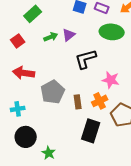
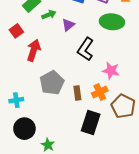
green arrow: (51, 37) -> (49, 15), moved
black L-shape: (86, 59) -> (86, 49), turned -40
red arrow: (24, 73) -> (34, 50), moved, turned 100

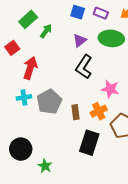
green arrow: (49, 15) -> (46, 31), turned -32
purple triangle: (68, 25) -> (80, 41), moved
cyan cross: (16, 100) -> (24, 97), moved

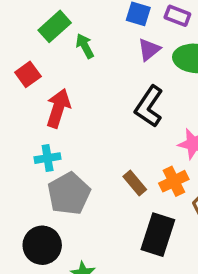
green arrow: (46, 31) -> (85, 46), turned -64
purple triangle: (80, 41) -> (149, 50), moved
gray pentagon: (49, 102) -> (69, 194), moved
brown rectangle: (76, 112) -> (135, 183), turned -32

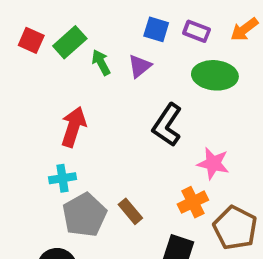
purple triangle: (149, 50) -> (140, 66), moved
red square: (28, 74) -> (31, 40), moved, turned -30
brown rectangle: (135, 183) -> (130, 211), moved

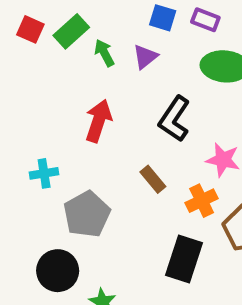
red arrow: (73, 127) -> (98, 121), moved
cyan cross: (62, 178) -> (44, 173), moved
brown rectangle: (130, 211) -> (153, 179), moved

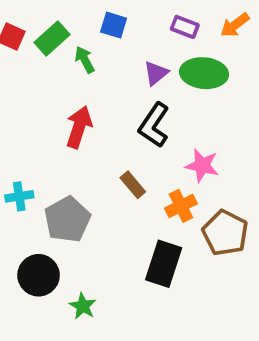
blue square: (163, 18) -> (114, 25), moved
purple triangle: (145, 57) -> (156, 73), moved
cyan cross: (44, 173) -> (19, 196), moved

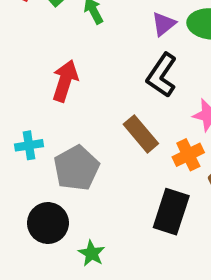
red arrow: (79, 127) -> (65, 81), moved
brown rectangle: (133, 185) -> (141, 134), size x1.4

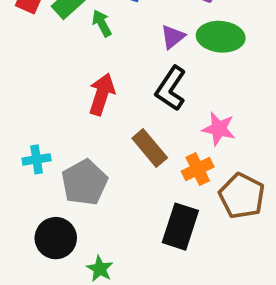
red arrow: (65, 81) -> (102, 94), moved

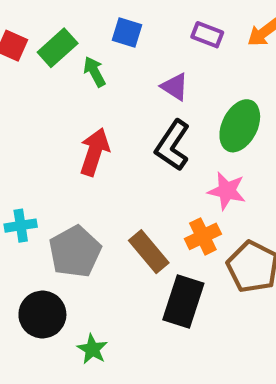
purple triangle: (173, 37) -> (175, 87), turned -48
green ellipse: (221, 37) -> (240, 126), moved, turned -69
brown rectangle: (150, 148) -> (149, 252), moved

